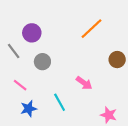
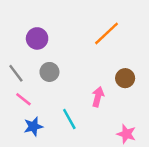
gray line: (14, 51) -> (16, 73), moved
brown circle: (117, 60) -> (125, 78), moved
pink arrow: (84, 83) -> (98, 97), turned -112

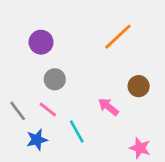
gray line: (16, 73) -> (18, 111), moved
pink arrow: (98, 97) -> (108, 107), turned -66
pink line: (23, 99) -> (48, 110), moved

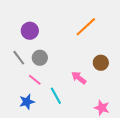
gray line: (18, 111) -> (19, 58), moved

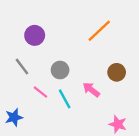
gray circle: (40, 58) -> (60, 70), moved
cyan line: (56, 96) -> (65, 99), moved
blue star: (27, 102) -> (14, 117), moved

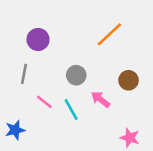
gray line: (22, 67) -> (24, 74), turned 48
gray circle: (60, 70) -> (76, 75), moved

